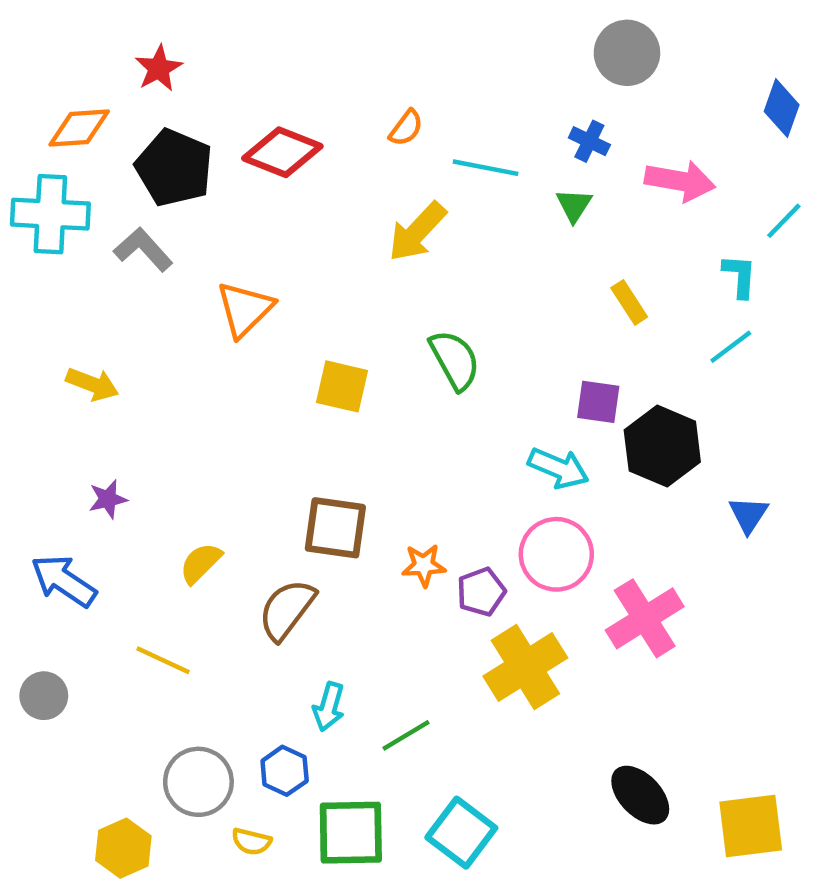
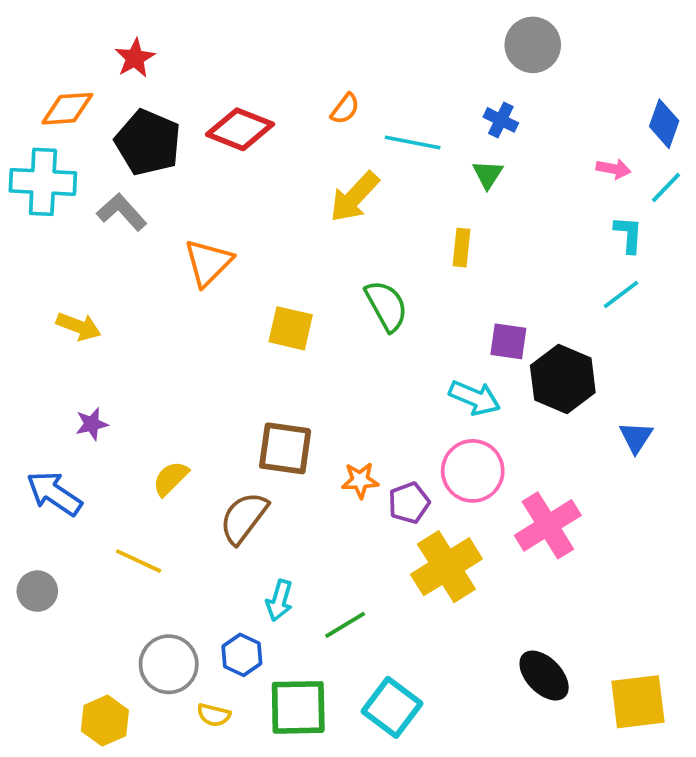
blue diamond: (782, 108) -> (664, 124), moved
pink arrow: (680, 181) -> (613, 169), moved, size x0.6
yellow rectangle: (629, 302) -> (461, 248), moved, turned 39

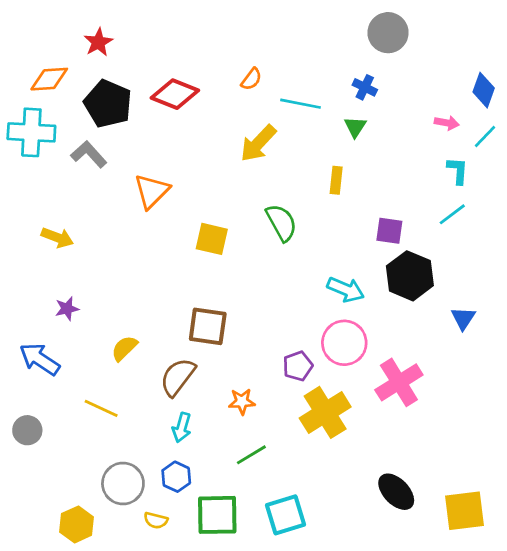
purple square: (508, 341) -> (389, 231), moved
orange star: (360, 480) -> (242, 402), moved
cyan arrow: (279, 600) -> (182, 427), moved
cyan square: (392, 707) -> (286, 515), turned 36

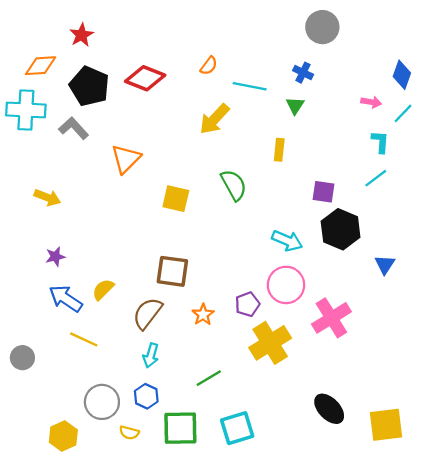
blue arrow: (40, 359) -> (66, 299), moved
orange star: (242, 402) -> (203, 314), moved, turned -30

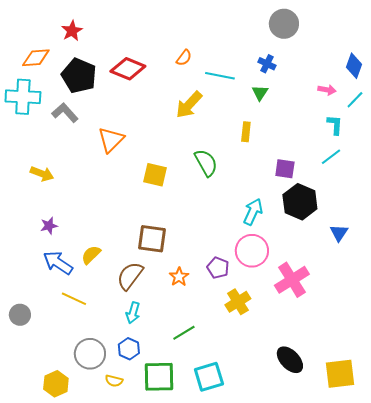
cyan arrow: (287, 241) -> (253, 212), turned -88
purple pentagon: (247, 304) -> (218, 268), turned -30
yellow cross: (270, 343) -> (238, 302), size x0.7

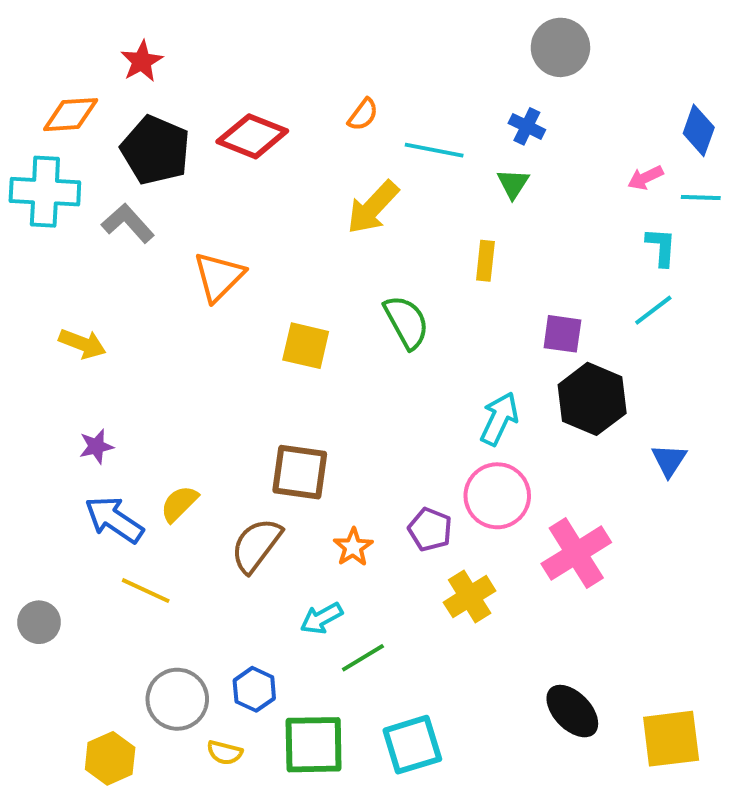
pink arrow: (327, 90) -> (645, 178), turned 144
cyan line: (355, 100) -> (701, 198), turned 48
cyan arrow: (133, 313) -> (321, 618), moved, turned 45

